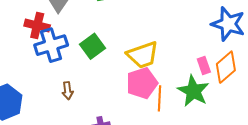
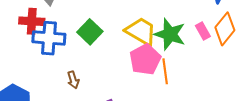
blue cross: (51, 45) -> (49, 38), turned 32
yellow trapezoid: (143, 55) -> (141, 31), turned -120
green star: (193, 91) -> (170, 34), moved

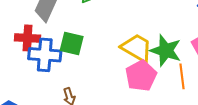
green square: (90, 32) -> (72, 44), moved, turned -30
orange line: (165, 71) -> (182, 76), moved

